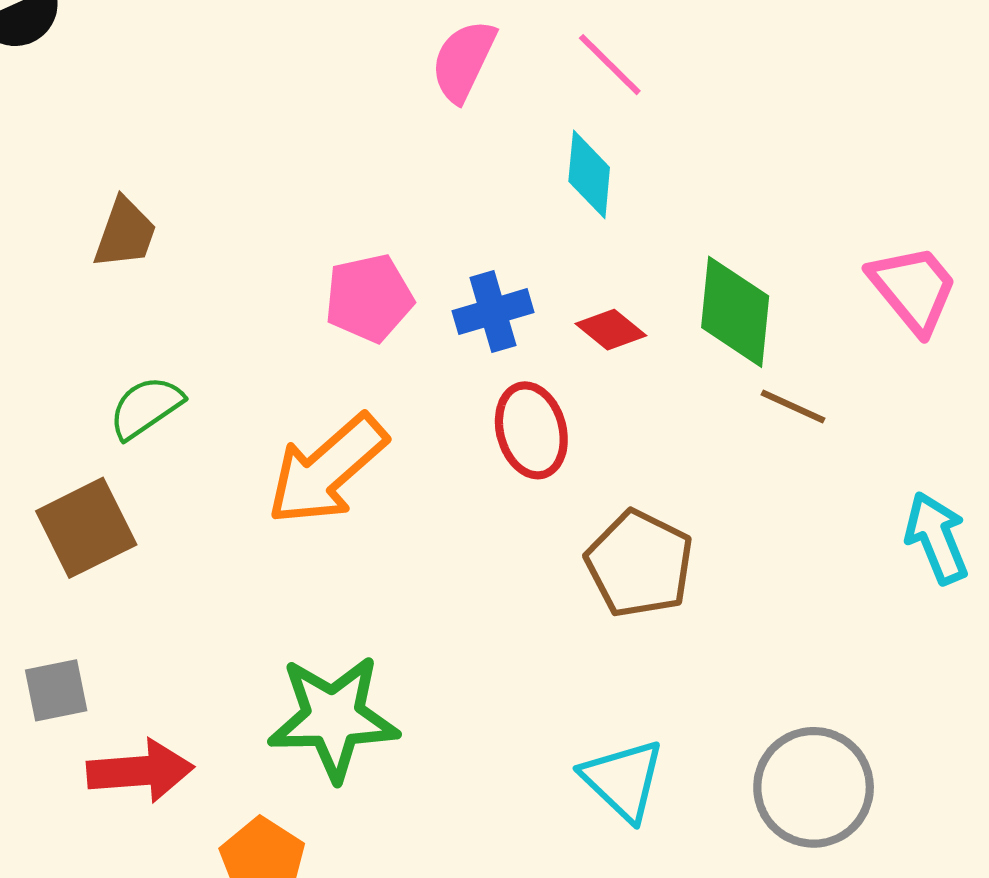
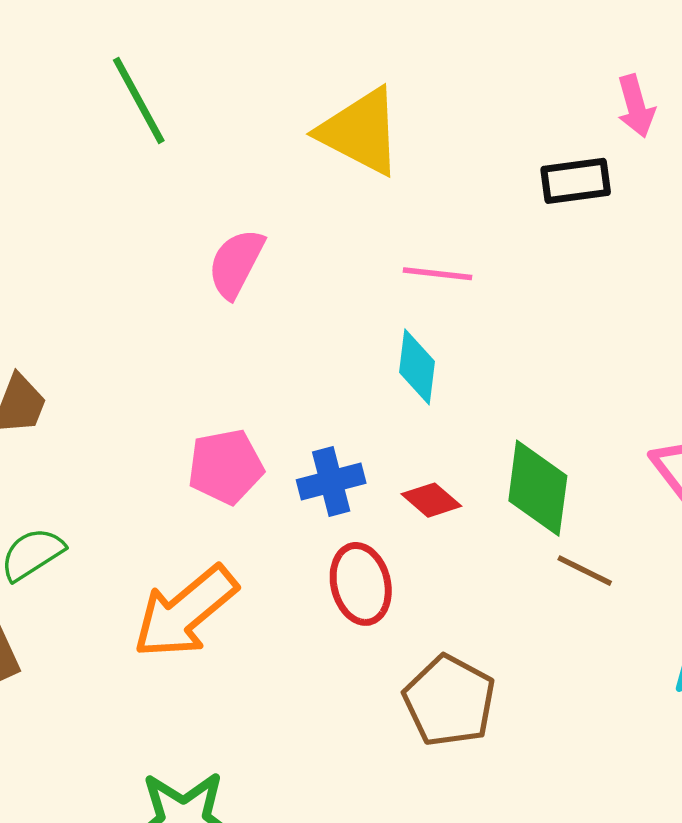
pink semicircle: (463, 61) -> (236, 263), moved
pink line: (610, 65) -> (437, 274), turned -40

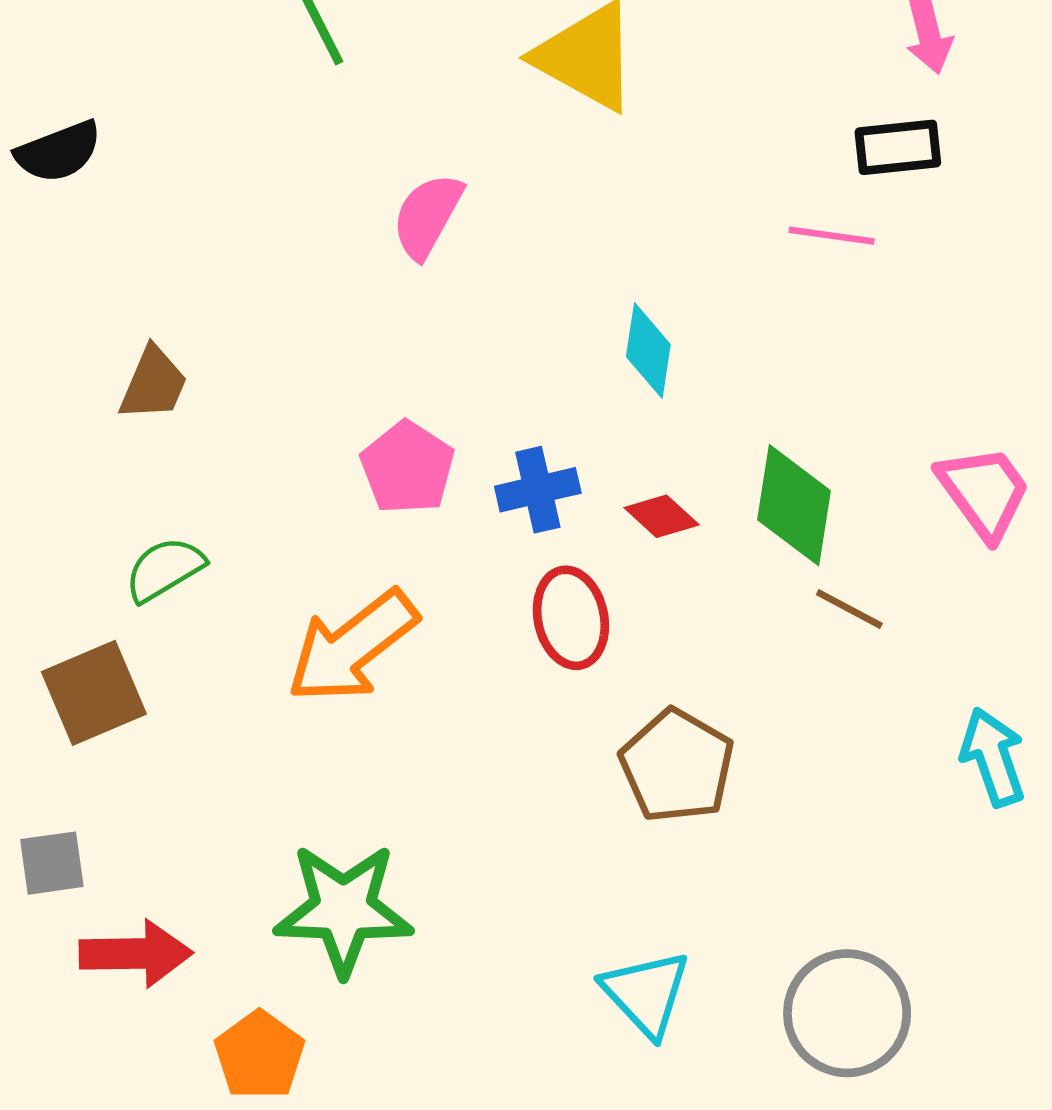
black rectangle: (576, 181) -> (898, 147), moved
pink line: (437, 274) -> (832, 236), moved
pink pentagon: (226, 467) -> (407, 468), turned -30

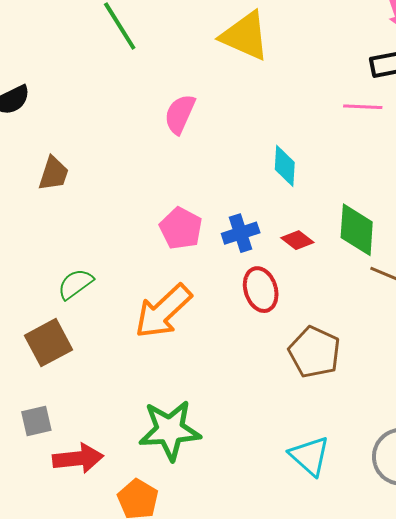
brown trapezoid: (153, 384) -> (54, 174), moved

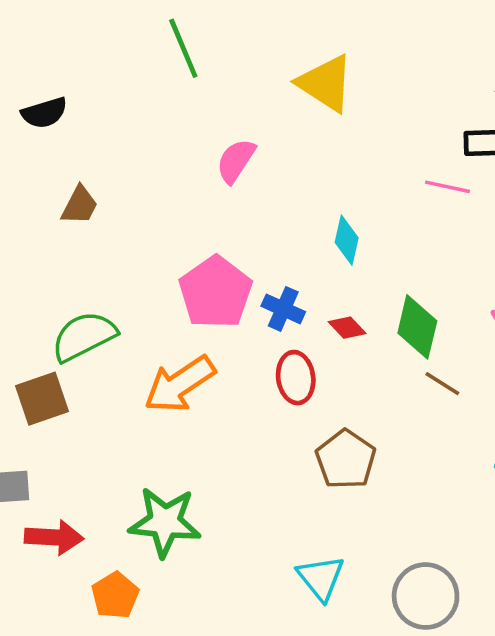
pink pentagon: (181, 228) -> (216, 292), size x1.5
blue cross: (241, 233) -> (283, 309), turned 33
green semicircle: (75, 284) -> (84, 336), size x1.5

